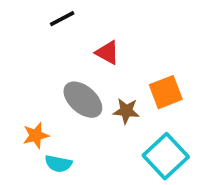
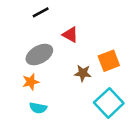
gray ellipse: (83, 100) -> (39, 55), moved, turned -70
orange star: (36, 135) -> (31, 82), moved

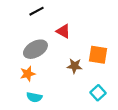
orange square: (109, 61) -> (98, 55), turned 30
cyan square: (109, 103) -> (98, 93), size x0.6

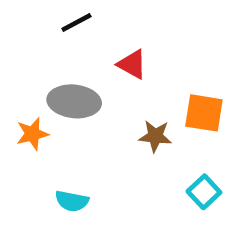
gray ellipse: (35, 49) -> (74, 101), turned 35
orange star: (28, 74) -> (32, 134), moved

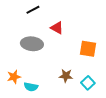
orange star: (32, 134) -> (14, 77), moved
brown star: (155, 136) -> (66, 76), moved

